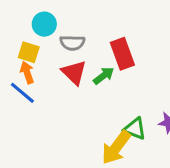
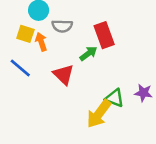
orange arrow: (27, 72) -> (41, 42), moved
red triangle: (74, 72) -> (63, 75), moved

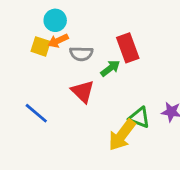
gray semicircle: (62, 26) -> (81, 54), moved
orange arrow: (41, 42) -> (58, 41), moved, turned -96
blue line: (20, 68) -> (36, 113), moved

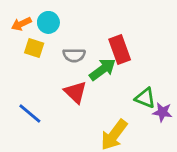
orange arrow: (58, 41) -> (21, 24), moved
green arrow: (110, 68) -> (103, 69), size x1.4
green triangle: (139, 118) -> (145, 98), moved

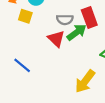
gray semicircle: (74, 55) -> (65, 20), moved
red triangle: (75, 92) -> (56, 39), moved

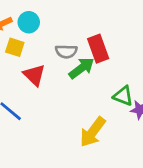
red triangle: (56, 39) -> (34, 75), moved

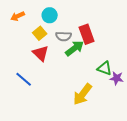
cyan circle: (29, 22) -> (50, 15), moved
yellow square: (15, 47) -> (40, 33), moved, turned 32

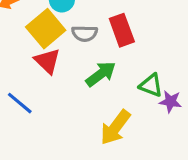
yellow square: (40, 33) -> (46, 29), size x1.6
green arrow: (75, 48) -> (101, 74), moved

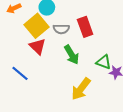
green arrow: (101, 74) -> (72, 55), turned 96

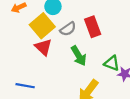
gray semicircle: (61, 29) -> (68, 29), turned -35
blue line: (20, 73) -> (25, 86), moved, turned -30

